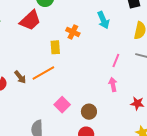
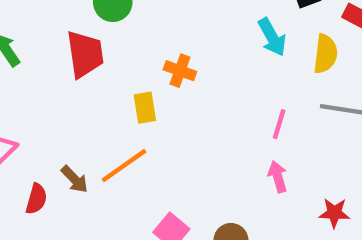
red trapezoid: (30, 20) -> (85, 54), turned -50
cyan arrow: (103, 20) -> (272, 37), moved

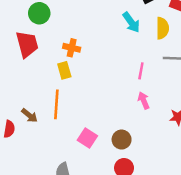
orange cross: (180, 71) -> (72, 48), moved
orange line: (124, 166) -> (56, 104), turned -44

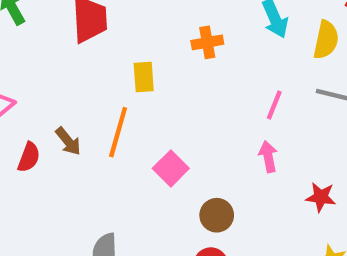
orange cross: (72, 48) -> (207, 42), moved, turned -35
pink square: (87, 138) -> (171, 168), moved

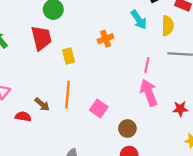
yellow rectangle: (144, 77) -> (69, 56), moved
red semicircle: (29, 157) -> (23, 117), turned -91
pink arrow: (268, 157) -> (149, 93), size x1.6

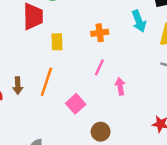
pink line: (147, 65) -> (99, 67), moved
pink arrow: (149, 93) -> (120, 86), moved, size x0.6
brown arrow: (42, 104) -> (18, 86), turned 35

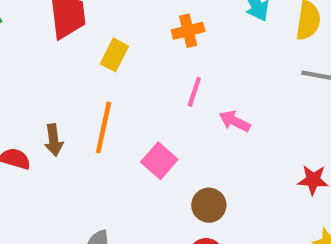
yellow rectangle: (57, 42) -> (114, 55), turned 35
pink arrow: (120, 86) -> (235, 121), turned -49

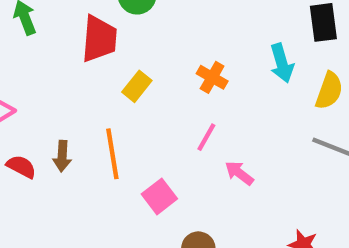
orange cross: (188, 31) -> (212, 77), turned 32
orange line: (104, 127) -> (112, 154), turned -33

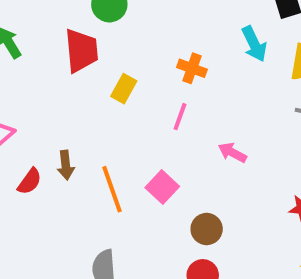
pink line: (206, 137) -> (180, 117), moved
orange line: (112, 154) -> (112, 189), moved
red semicircle: (21, 167) -> (30, 181), turned 108

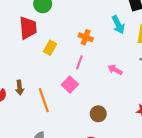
pink arrow: (232, 153) -> (115, 70), moved
pink square: (162, 187) -> (70, 84), moved
brown circle: (207, 229) -> (98, 114), moved

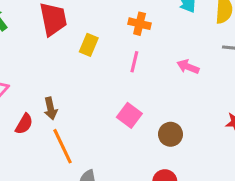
pink square: (70, 84) -> (129, 115), moved
orange line: (44, 100) -> (62, 146), moved

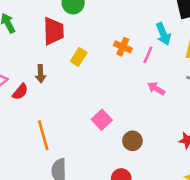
pink line: (134, 62) -> (148, 55), moved
brown arrow: (51, 108) -> (41, 74), moved
red semicircle: (24, 124) -> (20, 92), moved

